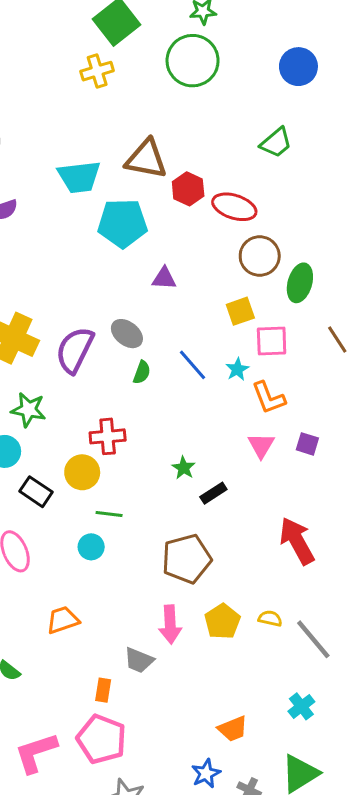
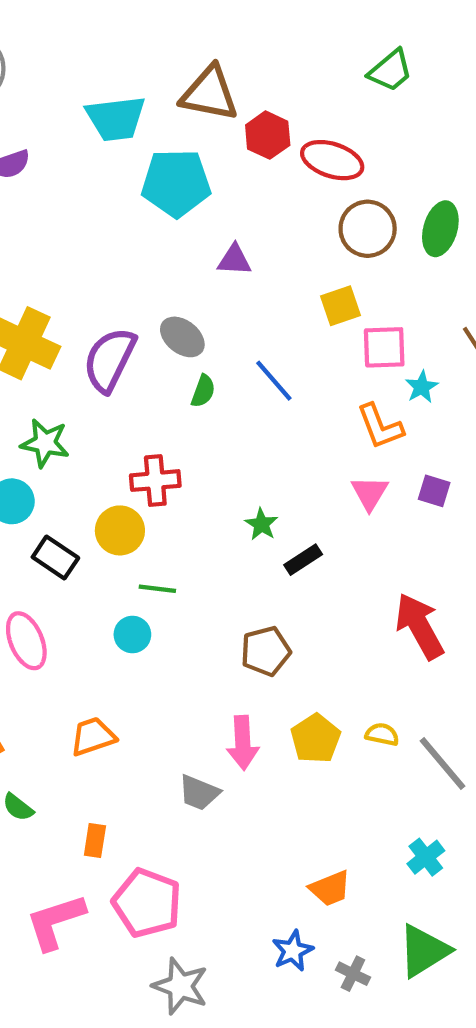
green ellipse: (300, 283) -> (440, 229), moved
cyan star: (237, 369) -> (422, 387), moved
brown pentagon: (187, 559) -> (266, 651), size x0.7
orange rectangle: (103, 690) -> (95, 840), moved

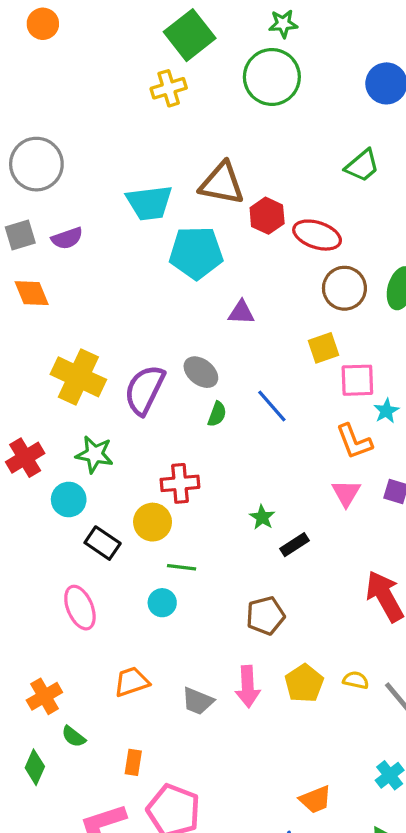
gray trapezoid: (199, 793) -> (198, 701), moved

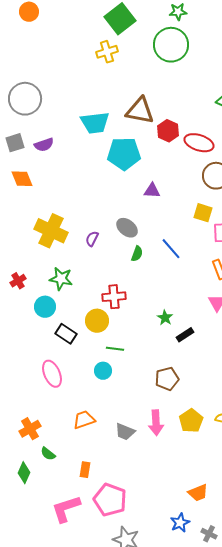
yellow square: (323, 348) -> (203, 213), turned 36
purple semicircle: (144, 390) -> (92, 239), size x0.5
red cross: (25, 458) -> (18, 281), size x0.7

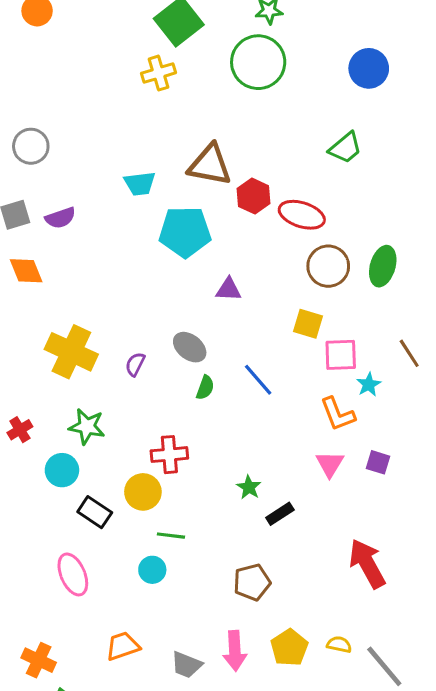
gray circle: (25, 99) -> (31, 146), size x0.7
cyan trapezoid: (95, 123) -> (140, 184), size x0.7
orange cross: (30, 429) -> (39, 660), turned -35

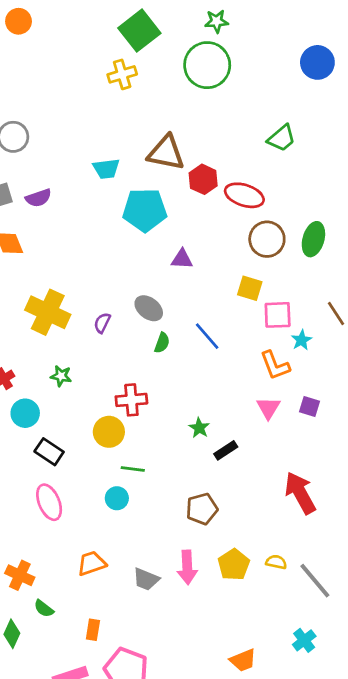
blue circle: (369, 68) -> (317, 62), moved
green star: (87, 427) -> (61, 376), size x0.7
cyan circle: (62, 470) -> (25, 413), moved
black rectangle: (95, 512) -> (49, 452), moved

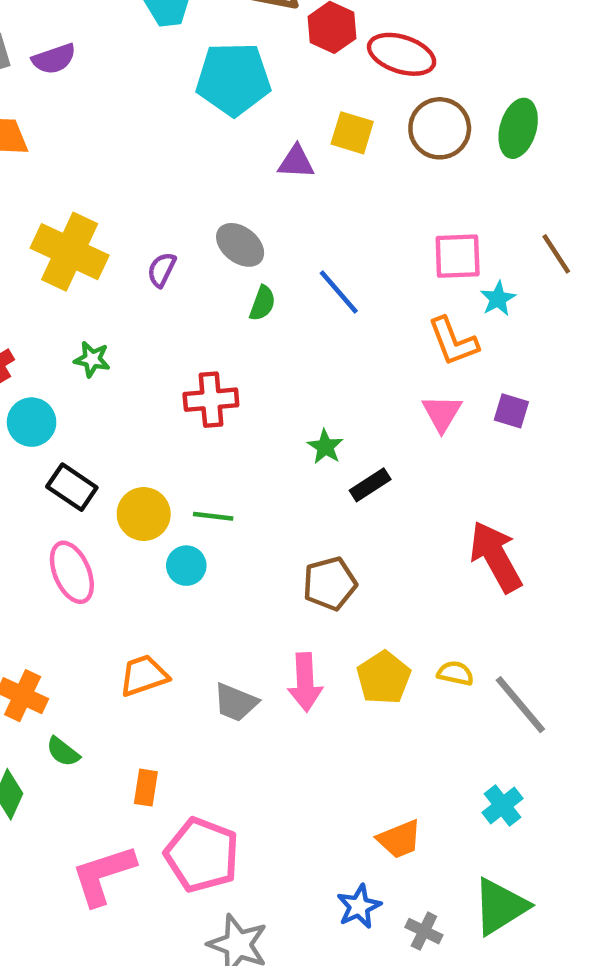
yellow square: (250, 288) -> (352, 133), moved
yellow circle: (109, 432) -> (144, 514), moved

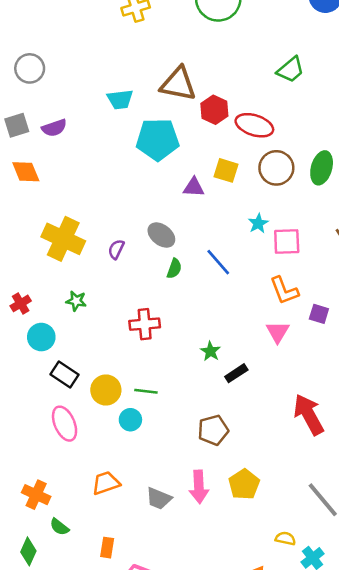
cyan star: (498, 299) -> (258, 223), moved
purple square: (511, 411) -> (319, 314), moved
yellow semicircle: (455, 673) -> (285, 539), moved

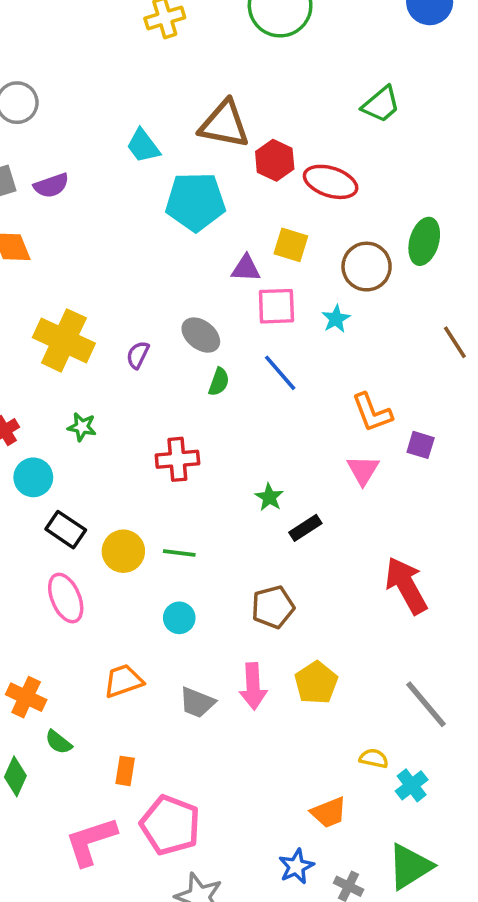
cyan trapezoid: (120, 99) -> (143, 146), turned 60
brown circle: (276, 168) -> (367, 267), moved
pink square: (287, 241) -> (276, 306), moved
cyan circle: (130, 420) -> (179, 618), moved

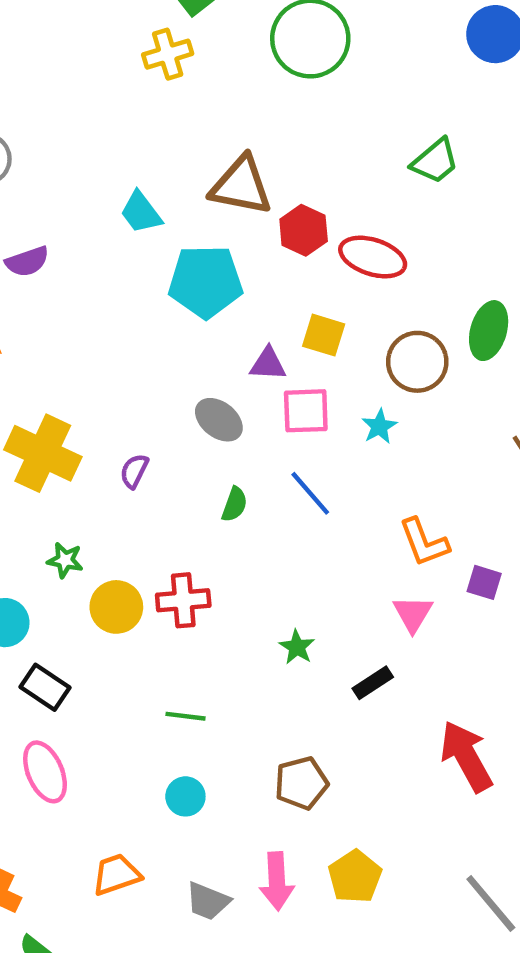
gray ellipse: (201, 335) -> (219, 420), moved
black rectangle: (305, 528) -> (373, 683), moved
yellow circle: (123, 551) -> (116, 607), moved

